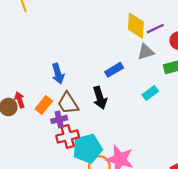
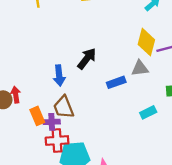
gray triangle: (146, 52) -> (140, 68), moved
black arrow: (100, 98) -> (87, 59), moved, turned -135
orange rectangle: (44, 105) -> (37, 116), moved, turned -72

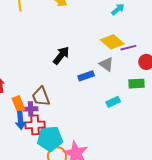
yellow diamond: (146, 42) -> (112, 42), turned -65
gray triangle: (140, 68) -> (106, 64), turned 42
blue arrow: (59, 76) -> (21, 120), moved

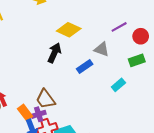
yellow diamond: (112, 42) -> (69, 30), moved

